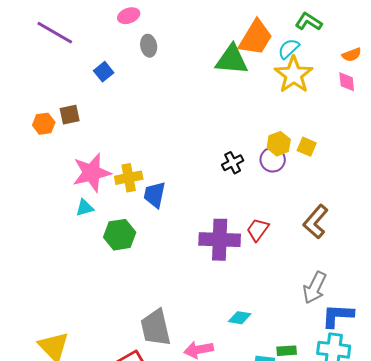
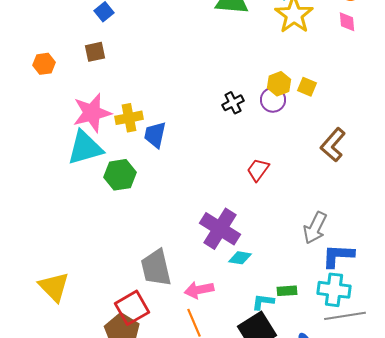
brown square: (70, 115) -> (95, 52), moved
cyan triangle: (85, 208) -> (85, 148), size x2.0
brown L-shape: (316, 222) -> (333, 145), moved
purple cross: (220, 240) -> (220, 229), moved, turned 30

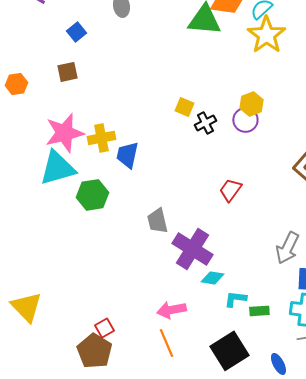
yellow square: (307, 87) -> (184, 107), moved
gray trapezoid: (156, 268) -> (157, 221), moved, size x0.7
cyan L-shape: (263, 302) -> (235, 299), moved
red square: (132, 308) -> (104, 328), size x0.6

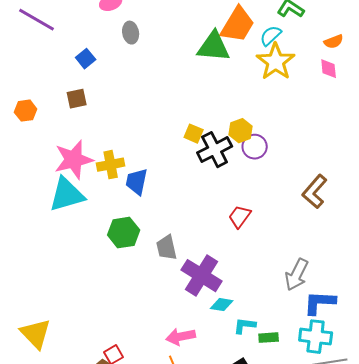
yellow hexagon: (251, 104) -> (241, 131), moved
black cross: (205, 123) -> (215, 150), size x1.6
green hexagon: (92, 195) -> (124, 233), moved

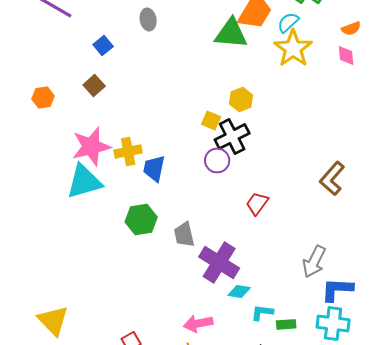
brown square: (77, 99) -> (94, 85), turned -30
yellow hexagon: (241, 131) -> (241, 99), moved
purple circle: (255, 147) -> (217, 160), moved

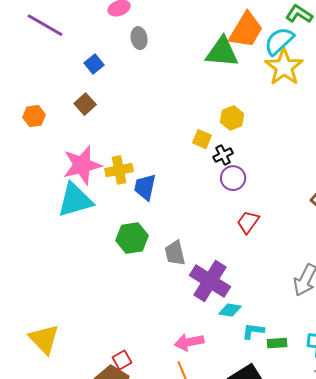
cyan semicircle: (288, 22) -> (279, 41), size x1.4
black cross: (232, 136) -> (223, 155), size x0.6
purple circle: (217, 160) -> (233, 178), moved

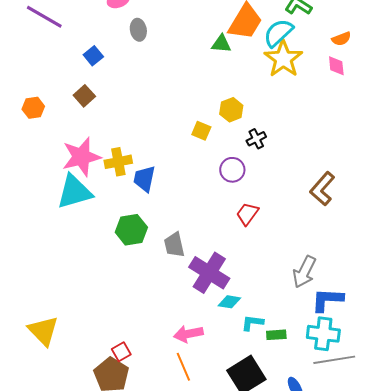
green triangle: (222, 52) -> (221, 44), size x0.6
black cross: (223, 155) -> (256, 139), moved

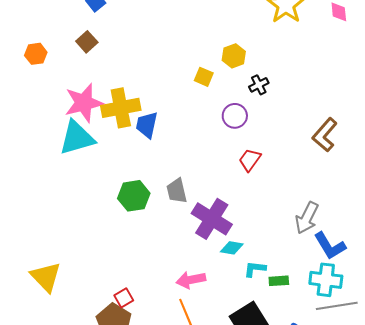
yellow cross: (118, 162) -> (121, 108), size x1.4
green hexagon: (131, 230) -> (134, 196), moved
blue L-shape: (327, 300) -> (330, 246), turned -124

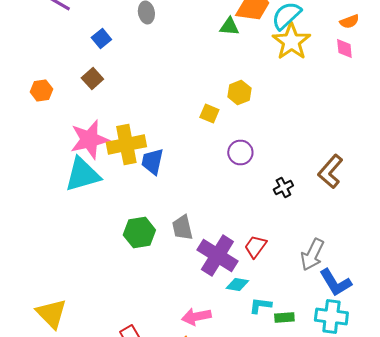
black cross: (259, 85) -> (283, 188), moved
red trapezoid: (250, 160) -> (255, 246), moved

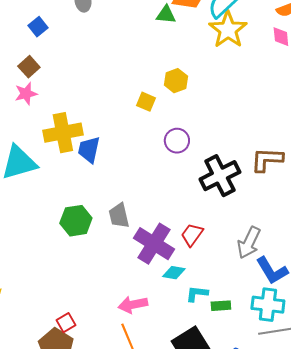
pink star: (89, 140) -> (26, 94), moved, size x0.6
brown L-shape: (330, 172) -> (267, 160), turned 52
black cross: (283, 188) -> (220, 176), size x2.0

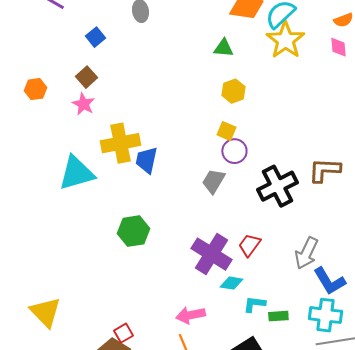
green triangle: (166, 15) -> (223, 48), moved
pink star: (26, 94) -> (83, 104), turned -30
yellow square: (146, 102) -> (226, 131), moved
gray trapezoid: (119, 216) -> (213, 181), moved, turned 44

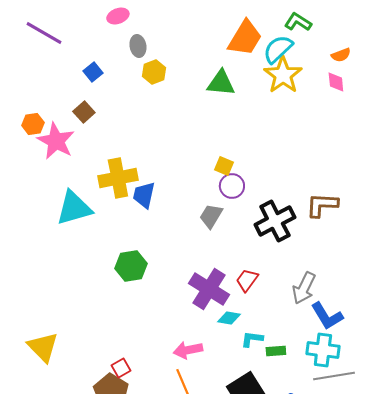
green triangle: (223, 48) -> (221, 83), size x1.4
yellow hexagon: (233, 91) -> (154, 72), moved
pink star: (83, 104) -> (56, 141), moved, size x1.6

